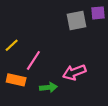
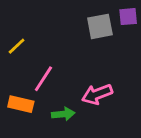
yellow line: (12, 45) -> (17, 46), moved

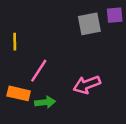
yellow line: (17, 46) -> (15, 42), turned -48
green arrow: (63, 114) -> (45, 102), moved

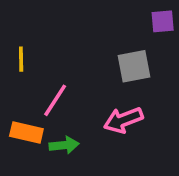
gray square: (89, 24) -> (134, 66), moved

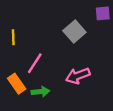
gray square: (134, 66) -> (74, 32), moved, turned -30
orange rectangle: (26, 133) -> (17, 84), turned 42

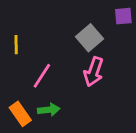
pink arrow: (78, 76) -> (94, 72), moved, turned -50
orange rectangle: (17, 84) -> (20, 114), moved

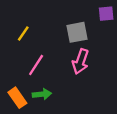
gray square: (89, 38) -> (77, 32), turned 30
yellow line: (16, 45) -> (23, 33), moved, turned 35

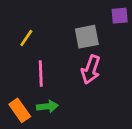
pink line: (36, 65) -> (41, 74), turned -35

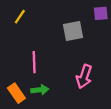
yellow line: (26, 38) -> (20, 17), moved
pink arrow: (91, 70) -> (84, 77), moved

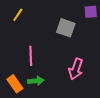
gray square: (73, 31) -> (66, 28), turned 30

